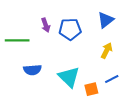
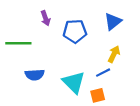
purple arrow: (46, 25) -> (46, 18), moved
blue line: (112, 79) -> (103, 73), moved

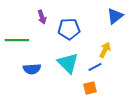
blue triangle: (113, 21) -> (115, 16), moved
cyan triangle: (74, 82) -> (68, 63), moved

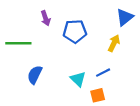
yellow arrow: (105, 50) -> (114, 43), moved
cyan triangle: (68, 63) -> (78, 79), moved, size x0.7
blue semicircle: (32, 69) -> (35, 75), turned 120

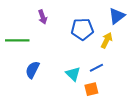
blue pentagon: (75, 31) -> (82, 29), moved

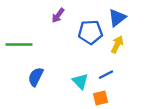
blue triangle: (117, 16) -> (117, 18), moved
purple arrow: (43, 17) -> (58, 15), moved, turned 56

